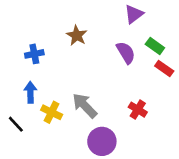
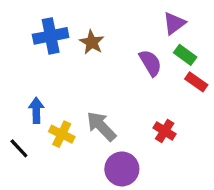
purple triangle: (134, 14) -> (174, 23), moved
blue cross: (34, 54) -> (51, 36), moved, size x1.5

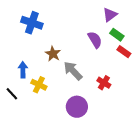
blue cross: (51, 36) -> (32, 23), turned 30
brown star: (92, 42) -> (53, 54), moved
gray arrow: (101, 126) -> (73, 71), moved

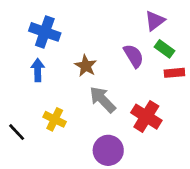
red rectangle: (124, 52) -> (174, 73), turned -40
brown star: (53, 54) -> (86, 66), moved
blue arrow: (23, 70) -> (38, 70), moved
red cross: (104, 83) -> (146, 117), size x1.5

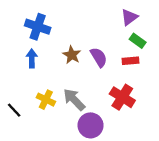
purple semicircle: (134, 56) -> (99, 57), moved
red rectangle: (174, 73) -> (131, 61), moved
gray arrow: (103, 100) -> (74, 100), moved

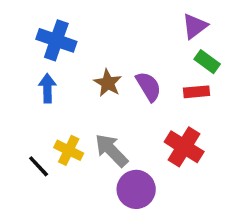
black line: (14, 110) -> (39, 166), moved

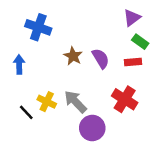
blue arrow: (47, 88) -> (19, 64), moved

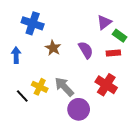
purple triangle: (132, 18) -> (104, 22), moved
brown star: (73, 56) -> (53, 48), moved

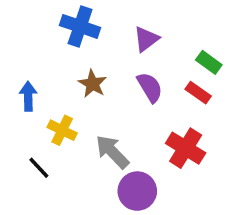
purple triangle: (104, 22) -> (146, 39), moved
blue cross: (33, 23) -> (80, 26), moved
red rectangle: (113, 53) -> (198, 93), turned 40
yellow cross: (40, 87) -> (62, 130), moved

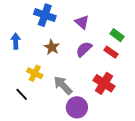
purple triangle: (146, 39) -> (82, 22), turned -42
purple semicircle: (150, 87) -> (84, 49), turned -102
blue arrow: (28, 96) -> (16, 41), moved

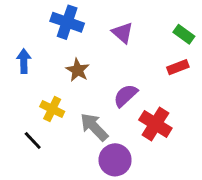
green rectangle: (117, 35) -> (184, 34), moved
purple semicircle: (84, 49) -> (126, 96), moved
red rectangle: (111, 52) -> (178, 67), moved, turned -56

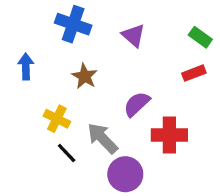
red cross: (155, 124) -> (169, 135), turned -32
black line: (33, 140) -> (67, 153), moved

